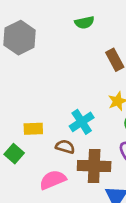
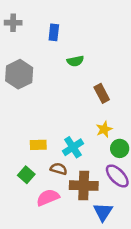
yellow rectangle: (33, 129) -> (38, 145), moved
green square: (14, 154) -> (26, 175), moved

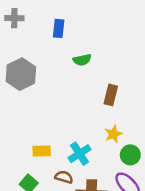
brown rectangle: (102, 93) -> (111, 95), turned 42

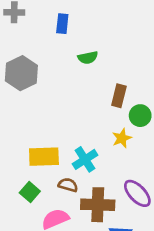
yellow rectangle: (42, 151) -> (44, 157), size x1.5
green circle: (130, 155) -> (140, 116), moved

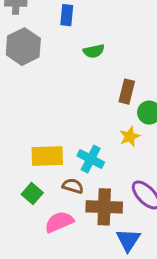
gray hexagon: (21, 73) -> (23, 47), moved
cyan cross: (85, 159) -> (91, 159), turned -30

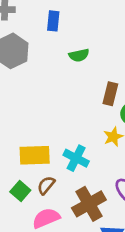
brown semicircle: (73, 186) -> (46, 185), moved, turned -66
brown cross: (104, 207) -> (89, 204), turned -32

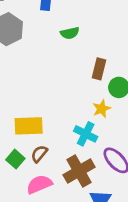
cyan cross: (76, 158) -> (86, 134), moved

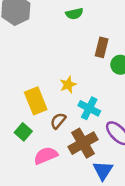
yellow star: (102, 109) -> (68, 85), moved
yellow rectangle: (29, 126) -> (36, 101), turned 70
brown semicircle: (39, 154) -> (58, 121), moved

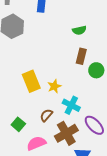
green semicircle: (74, 14) -> (79, 30), moved
yellow rectangle: (36, 101) -> (31, 81), moved

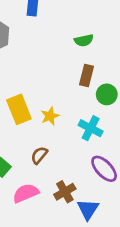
cyan cross: (71, 105) -> (91, 128), moved
brown cross: (66, 133) -> (65, 192), moved, size x0.7

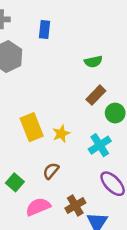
brown rectangle: (86, 76) -> (96, 95), turned 30
cyan cross: (91, 128) -> (100, 145), turned 30

